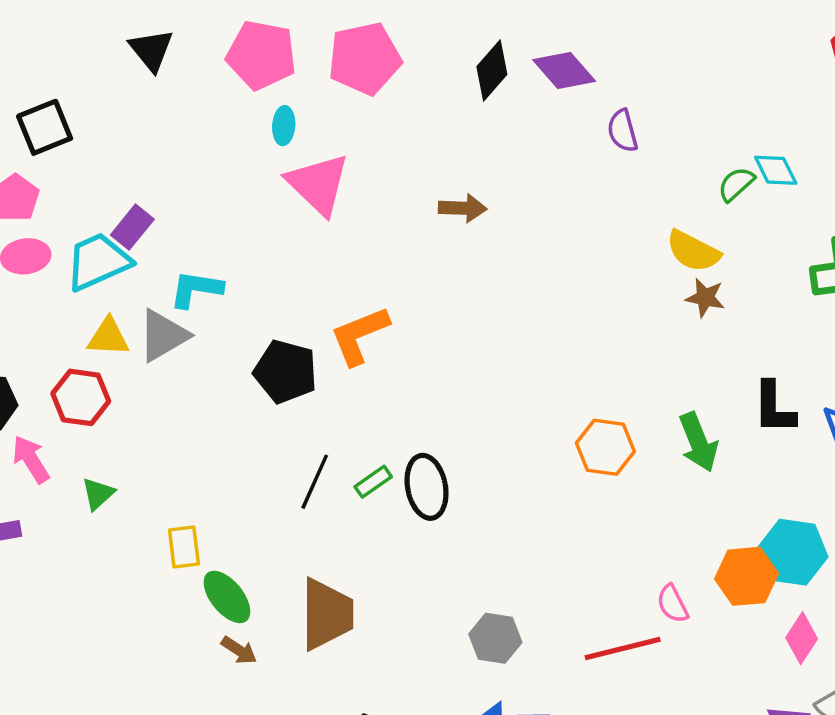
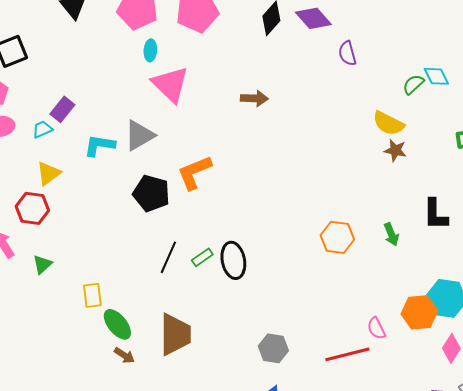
cyan trapezoid: (98, 261) -> (42, 129), size x0.5
gray triangle: (163, 335) -> (139, 135), moved
yellow triangle: (108, 337) -> (48, 173), turned -40
green arrow: (698, 442) -> (391, 234), size x0.7

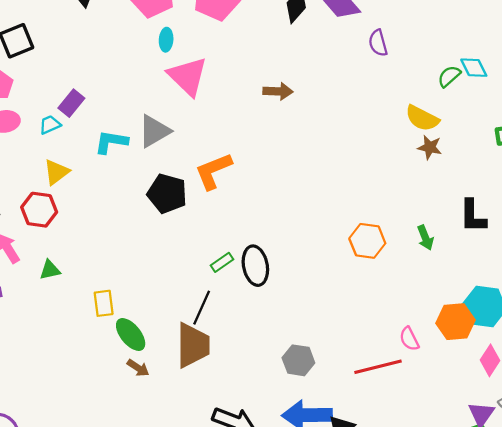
black line: (168, 257) -> (202, 308), moved
green triangle: (42, 264) -> (50, 270), turned 30

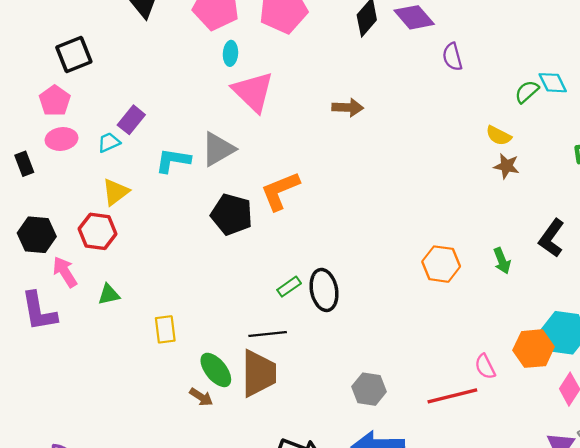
yellow semicircle: (422, 118) -> (499, 136), size x0.7
black L-shape: (473, 216) -> (552, 238), turned 36
black line: (202, 308) -> (268, 334), turned 60
green ellipse: (131, 335) -> (216, 370), moved

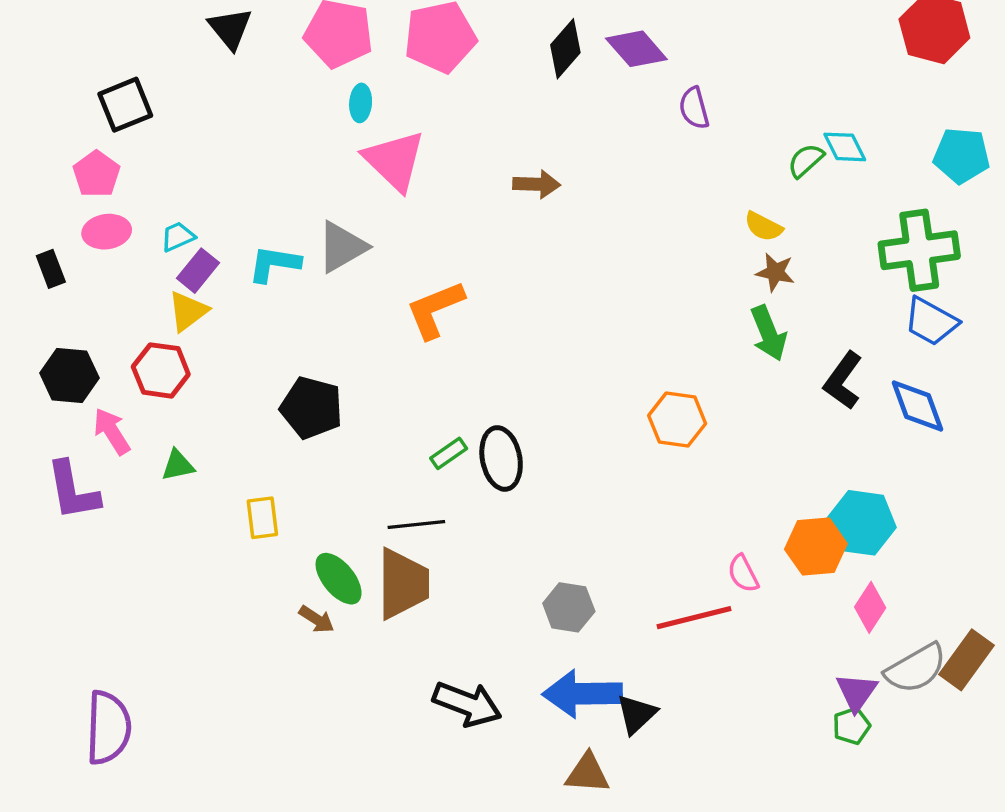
purple rectangle: (131, 120) -> (198, 271), moved
black pentagon: (232, 214) -> (311, 408), moved
green arrow: (502, 261) -> (769, 333), moved, size x1.4

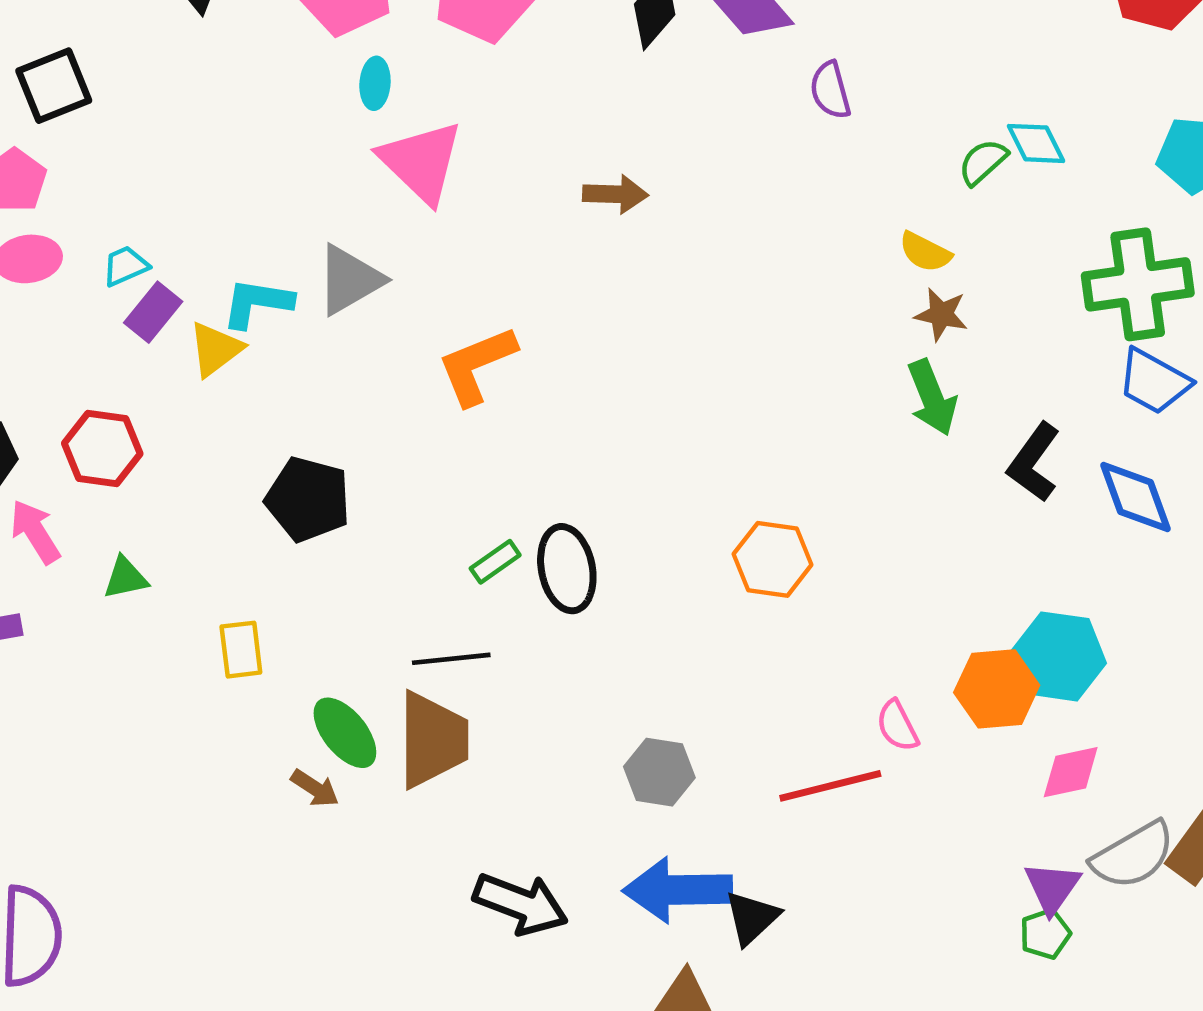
yellow triangle: (188, 311) -> (216, 349), moved
orange hexagon: (677, 420) -> (773, 559), moved
pink diamond: (870, 607) -> (1071, 772), turned 45

